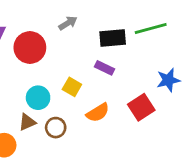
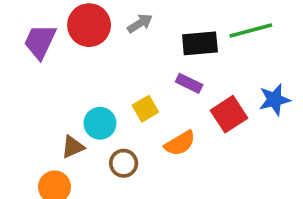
red circle: (30, 47) -> (89, 25), moved
yellow square: (72, 87) -> (145, 109), turned 30
red square: (141, 107) -> (229, 114), moved
brown triangle: (27, 122) -> (73, 147), moved

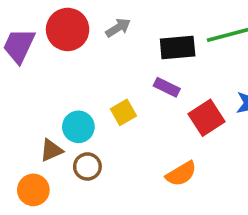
orange semicircle: (180, 143) -> (181, 174), moved
brown circle: (124, 163) -> (87, 166), moved

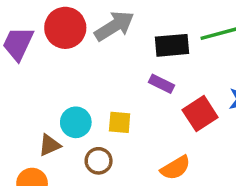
gray arrow: (118, 28) -> (114, 26), size x1.6
yellow square: (123, 112) -> (120, 122), moved, turned 35
brown circle: (87, 166) -> (99, 161), moved

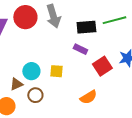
gray arrow: (114, 26) -> (53, 16), turned 105
brown circle: (99, 161) -> (35, 95), moved

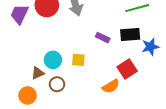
black rectangle: (86, 27) -> (130, 34), moved
red square: (102, 66) -> (127, 69), moved

